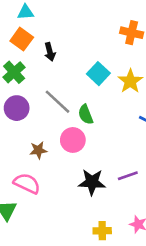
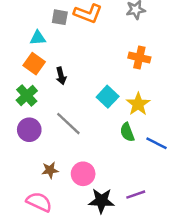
green semicircle: (86, 114) -> (127, 132), moved
pink circle: (73, 140) -> (83, 174), moved

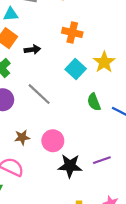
orange cross: (139, 58) -> (72, 32), moved
black arrow: (61, 76) -> (32, 50), turned -84
yellow star: (138, 104) -> (104, 62), moved

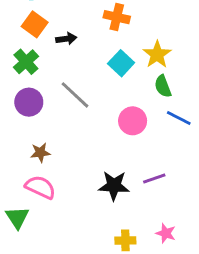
green semicircle: (94, 102) -> (163, 86), moved
brown star: (22, 137) -> (40, 153), moved
pink circle: (53, 141) -> (133, 121), moved

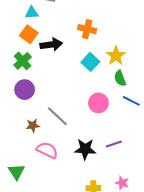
black arrow: (66, 39) -> (51, 44), size x1.5
gray line: (75, 95) -> (57, 116), moved
pink semicircle: (40, 187) -> (47, 150), moved

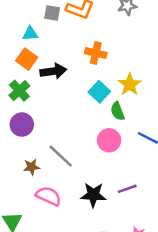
green semicircle: (120, 78) -> (118, 111), moved

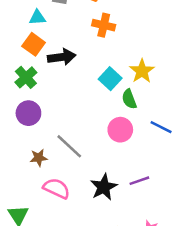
orange cross: (96, 53) -> (104, 25), moved
black star: (93, 195) -> (104, 187), turned -30

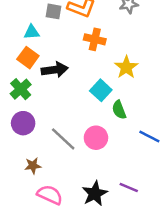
yellow star: (142, 71) -> (126, 67), moved
pink circle: (120, 130) -> (96, 138), moved
gray line: (69, 146) -> (63, 139), moved
purple line: (139, 181) -> (129, 188), turned 42

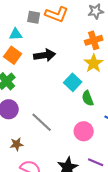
orange cross: (95, 39) -> (94, 40), moved, turned -30
black arrow: (55, 70) -> (45, 55), moved
pink circle: (96, 138) -> (84, 131), moved

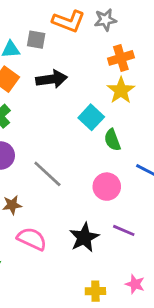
gray star: (96, 11) -> (105, 20), moved
gray square: (34, 17) -> (36, 40), moved

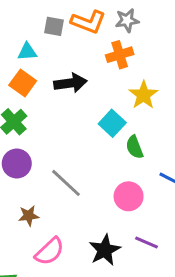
gray square: (36, 40) -> (54, 26), moved
orange cross: (121, 58) -> (120, 55), moved
pink semicircle: (32, 239) -> (50, 251), turned 112

